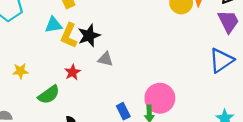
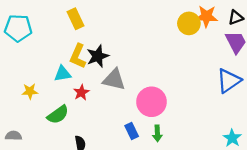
cyan triangle: (54, 25) -> (63, 74), moved
gray triangle: (106, 59) -> (114, 80), size x1.5
pink circle: (160, 98) -> (151, 102), moved

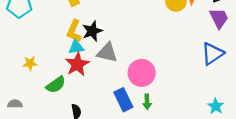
cyan triangle: (63, 74) -> (76, 47), moved
red star: (81, 92) -> (77, 64), size x1.6
blue rectangle: (132, 131) -> (123, 100), size x1.5

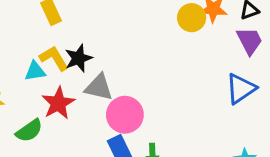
yellow L-shape: (74, 31) -> (54, 58), turned 125
cyan triangle: (76, 47) -> (35, 71), moved
pink circle: (142, 73) -> (125, 115), moved

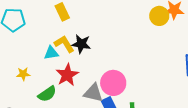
black star: (79, 58) -> (81, 44), turned 30
gray triangle: (99, 87) -> (93, 93), moved

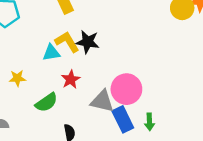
red star: (67, 75) -> (71, 79), size x0.7

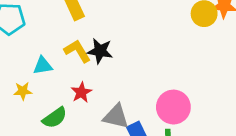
cyan triangle: (51, 53) -> (43, 66), moved
pink circle: (126, 89) -> (173, 107), moved

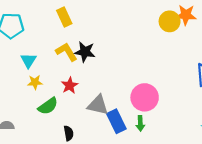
cyan triangle: (43, 66) -> (28, 60), moved, turned -49
yellow star: (23, 91) -> (35, 82), moved

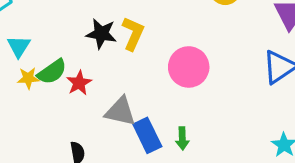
yellow L-shape: (66, 52) -> (133, 34), moved, turned 55
pink circle: (145, 97) -> (189, 67), moved
green semicircle: (48, 106) -> (52, 72), moved

